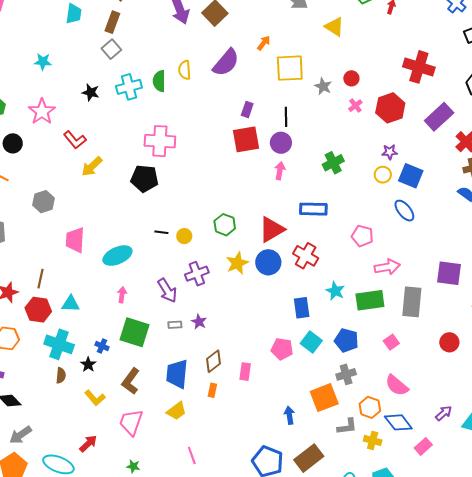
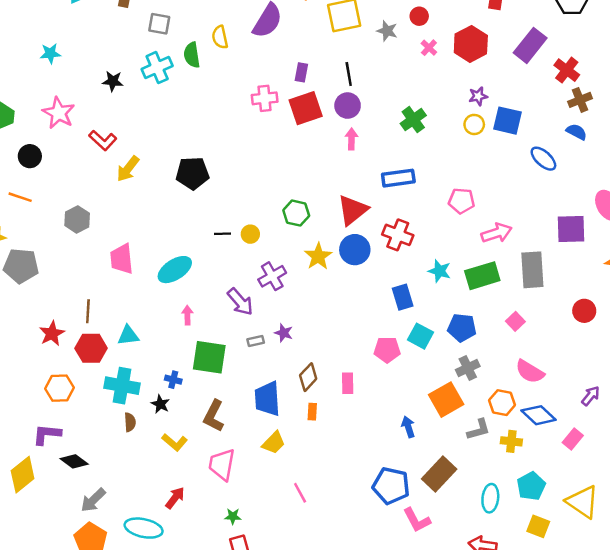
gray square: (111, 49) -> (159, 24), moved, turned -30
pink cross: (160, 141) -> (265, 98), moved, size x0.7
blue ellipse: (404, 211) -> (543, 159), moved

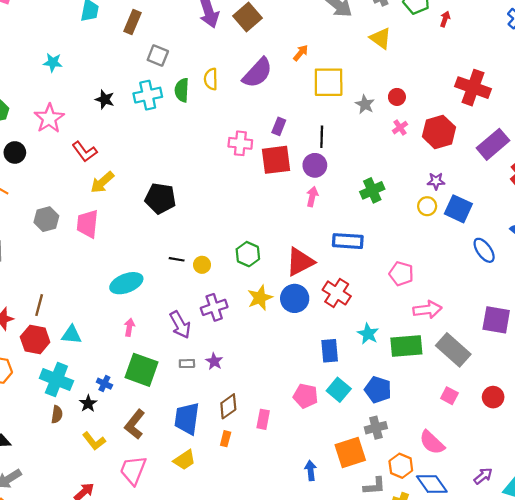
pink trapezoid: (122, 259) -> (88, 224), moved
gray rectangle: (532, 270) -> (453, 350), turned -56
pink square: (515, 321) -> (449, 396), moved, turned -30

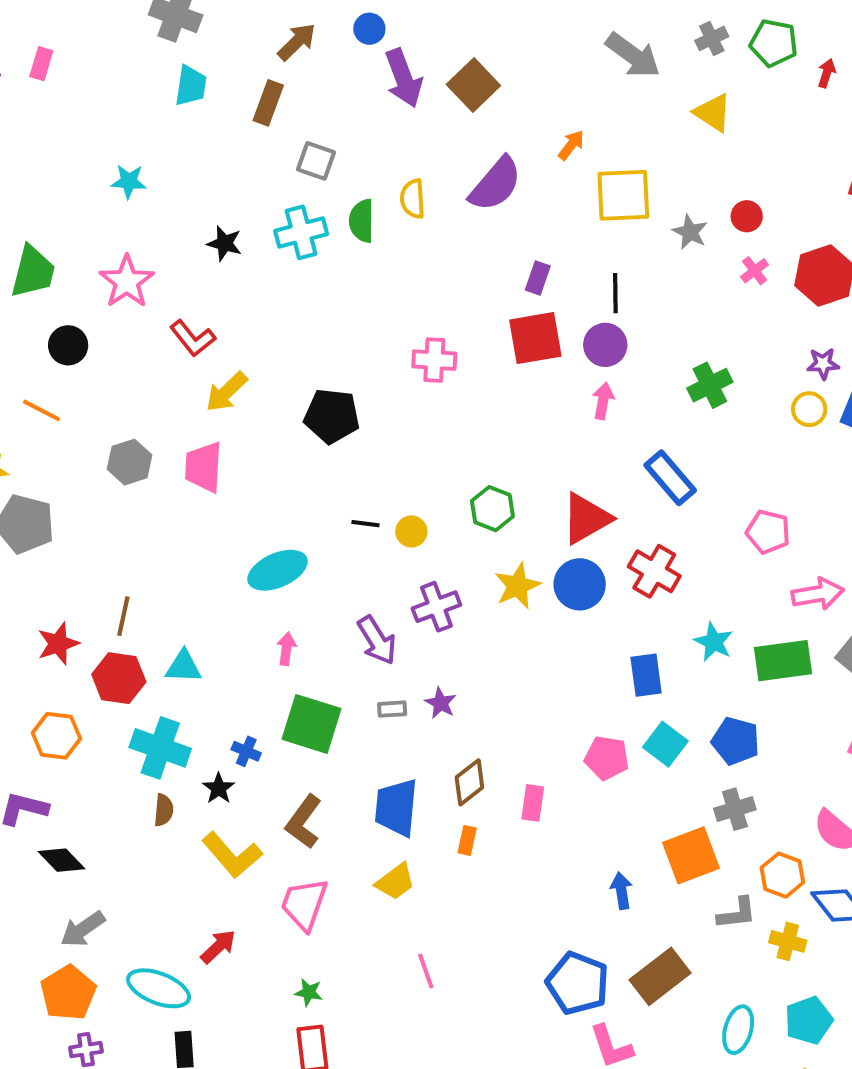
pink cross: (240, 143) -> (434, 360), moved
blue rectangle: (348, 241) -> (670, 478), turned 48
yellow L-shape: (94, 441) -> (232, 855), size x1.4

